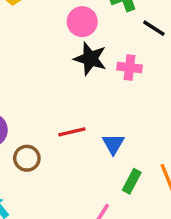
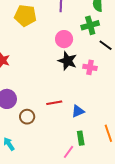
blue triangle: (113, 144) -> (78, 111), turned 32
green rectangle: (132, 181) -> (81, 138), moved, turned -40

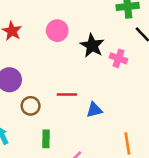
pink circle: (64, 39) -> (57, 31), moved
green rectangle: (81, 138) -> (46, 139), moved

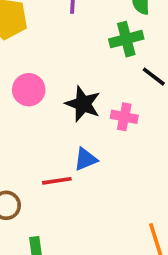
blue triangle: (94, 110) -> (85, 159), moved

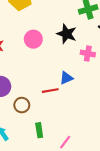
black star: (83, 104) -> (67, 34), moved

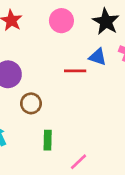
blue triangle: (66, 78) -> (98, 57), moved, turned 32
red line: (50, 91) -> (75, 71), moved

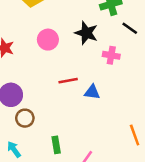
blue triangle: (98, 57) -> (92, 92), moved
brown circle: (31, 103) -> (25, 118), moved

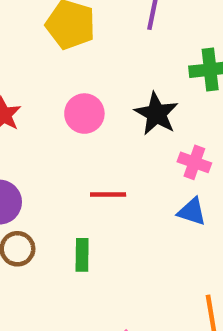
blue triangle: (92, 92) -> (192, 212), moved
green rectangle: (56, 145) -> (82, 255), moved

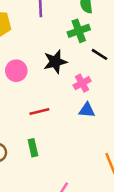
black star: (156, 114) -> (55, 62), turned -30
pink cross: (194, 162) -> (82, 83), turned -35

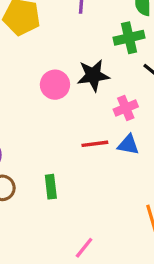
pink circle: (16, 71) -> (55, 85), moved
red line: (39, 112) -> (95, 144), moved

